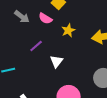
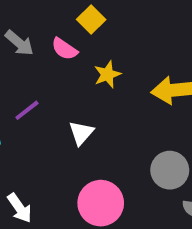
purple line: (36, 46) -> (27, 110), moved

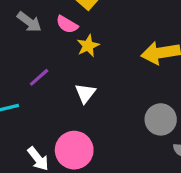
yellow star: (107, 74) -> (88, 46), moved
pink circle: (101, 203) -> (74, 150), moved

